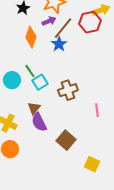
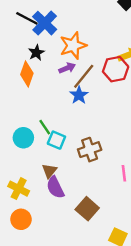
orange diamond: (31, 37) -> (27, 74), moved
cyan square: (40, 82) -> (56, 140), turned -35

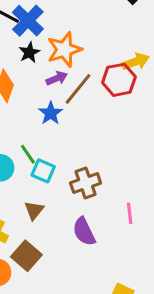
black star: (36, 53) -> (29, 52), moved
blue star: (79, 95) -> (51, 113), moved
purple semicircle: (55, 187) -> (84, 232), moved
brown square: (87, 209) -> (26, 256), moved

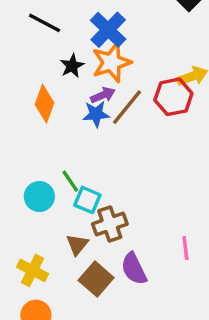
blue cross: (28, 21) -> (108, 30), moved
blue star: (51, 113) -> (96, 114), moved, turned 30
brown cross: (86, 183) -> (110, 224), moved
brown square: (26, 256) -> (96, 279), moved

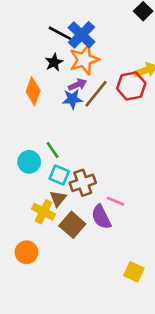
black line: (45, 23) -> (61, 34), moved
cyan square: (87, 200) -> (59, 175), moved
pink line: (185, 248) -> (116, 201), moved, turned -60
yellow cross: (32, 270) -> (44, 212), moved

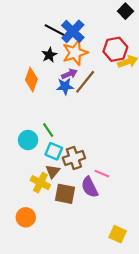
red hexagon: (131, 86) -> (115, 49), moved
brown square: (72, 225) -> (65, 194), turned -30

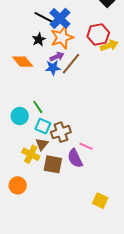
orange diamond: (31, 80) -> (23, 62), turned -60

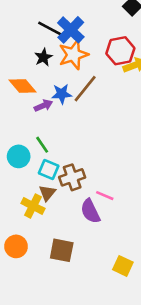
purple arrow: (57, 57) -> (43, 106), moved
brown square: (53, 164) -> (62, 250), moved

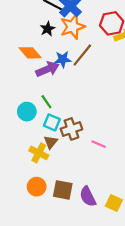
purple arrow: (43, 106) -> (47, 69), size x1.5
purple semicircle: (90, 211) -> (88, 196), moved
orange circle: (16, 246) -> (37, 187), moved

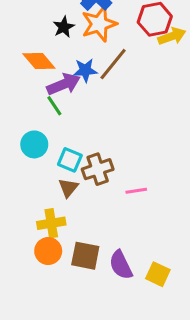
green line: (46, 102) -> (54, 106), moved
pink line: (99, 144) -> (136, 191), turned -32
yellow cross: (39, 153) -> (51, 223), moved, turned -36

